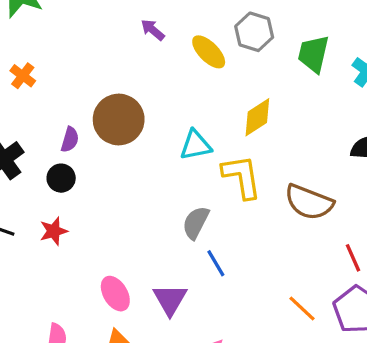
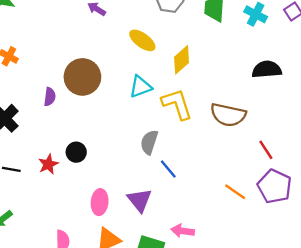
yellow ellipse: (209, 52) -> (142, 40), moved
black circle: (61, 178) -> (76, 152), moved
pink ellipse: (115, 294) -> (100, 202), turned 45

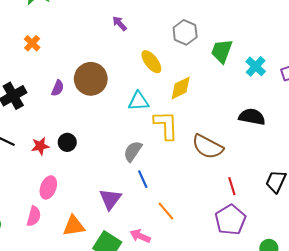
orange line: (235, 192) -> (166, 211), moved
pink ellipse: (100, 202) -> (48, 187), moved

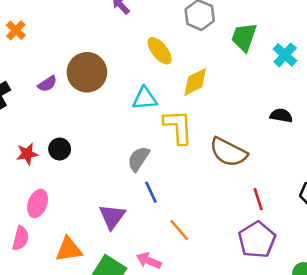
purple semicircle: (58, 88) -> (47, 84), turned 35
black semicircle: (252, 117) -> (281, 116), size x0.7

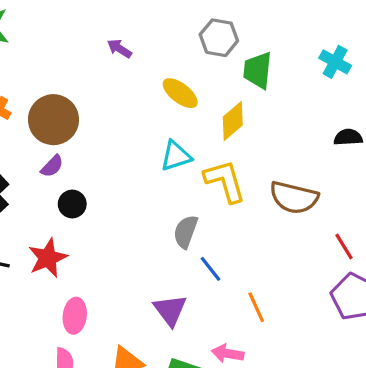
green trapezoid: (244, 37) -> (258, 70), moved
brown circle: (87, 72) -> (53, 120), moved
black circle: (60, 149) -> (72, 204), moved
red star: (27, 154) -> (48, 258), size x1.4
orange line: (179, 230) -> (256, 307), turned 30

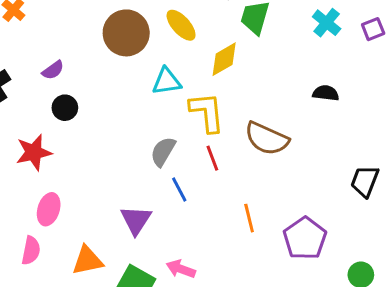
brown circle: (53, 120) -> (126, 33), moved
red line: (344, 246) -> (212, 158), moved
orange line: (256, 307) -> (249, 218), moved

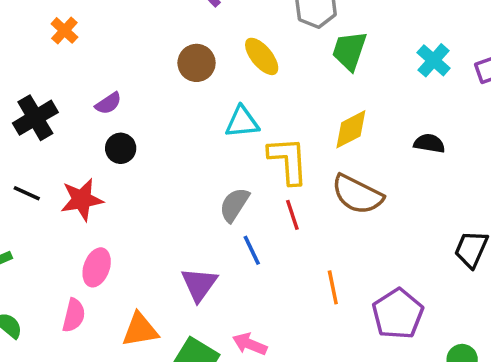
brown circle: (126, 33) -> (197, 63), size x0.7
yellow diamond: (224, 59) -> (351, 129), moved

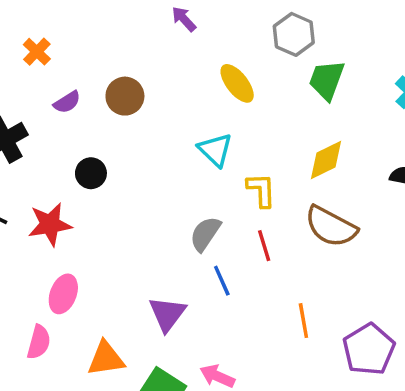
brown circle: (197, 63) -> (125, 96), moved
purple semicircle: (108, 103) -> (67, 102), moved
cyan triangle: (242, 122) -> (215, 150), turned 48
yellow L-shape: (288, 160) -> (261, 190), size x0.7

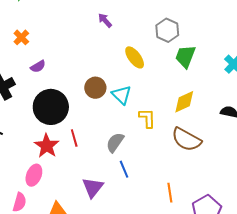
brown circle: (125, 96) -> (95, 88), moved
black circle: (91, 173) -> (51, 107), size x2.0
red star: (50, 224) -> (47, 146), moved, turned -30
red line: (264, 246) -> (74, 138), moved

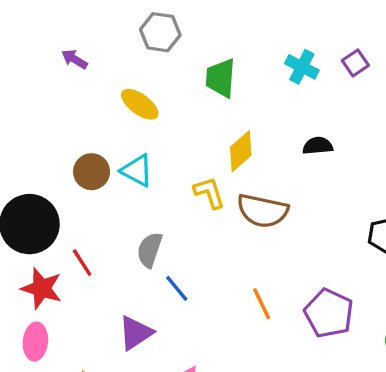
gray hexagon: (167, 30) -> (160, 32), moved
yellow L-shape: (147, 118) -> (209, 193), moved
purple triangle: (93, 187) -> (136, 333), turned 35

